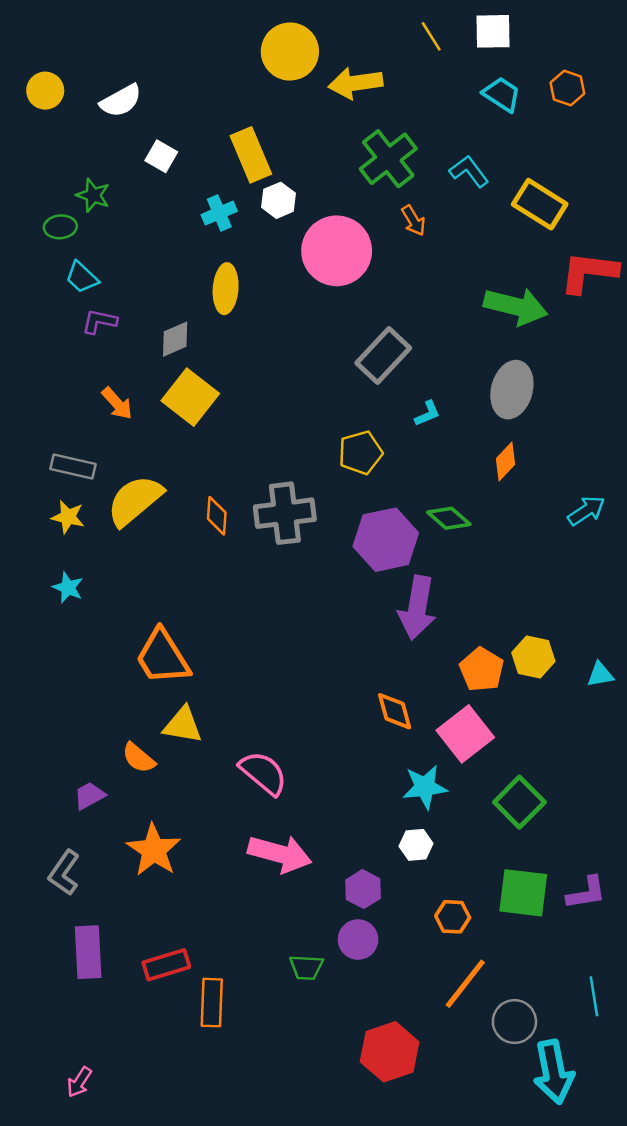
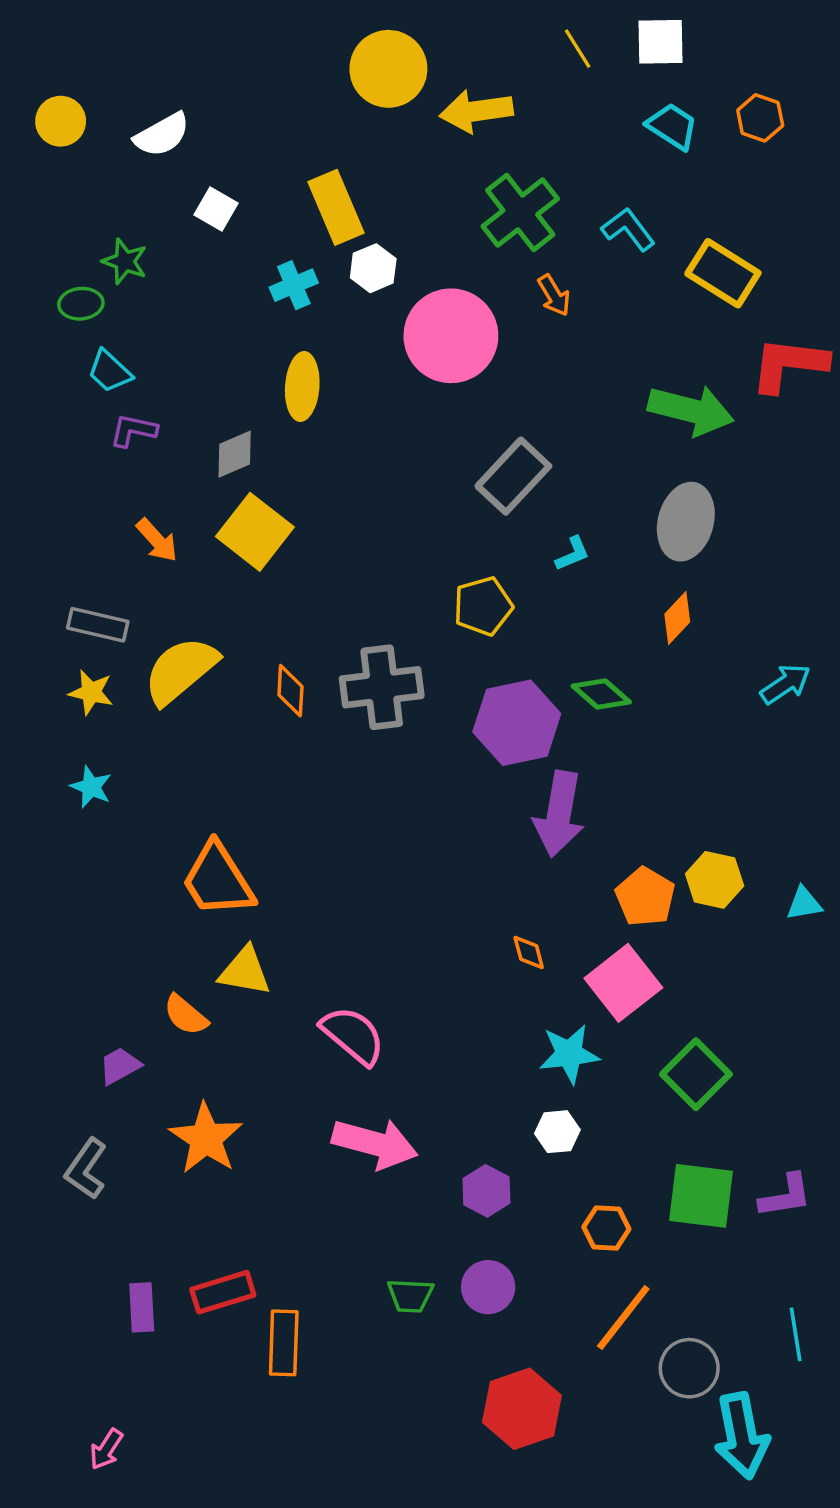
orange diamond: (395, 711) -> (529, 953), size x0.7
purple circle: (358, 940) -> (488, 1287), moved
purple rectangle: (88, 952) -> (142, 1307), moved, size x0.7

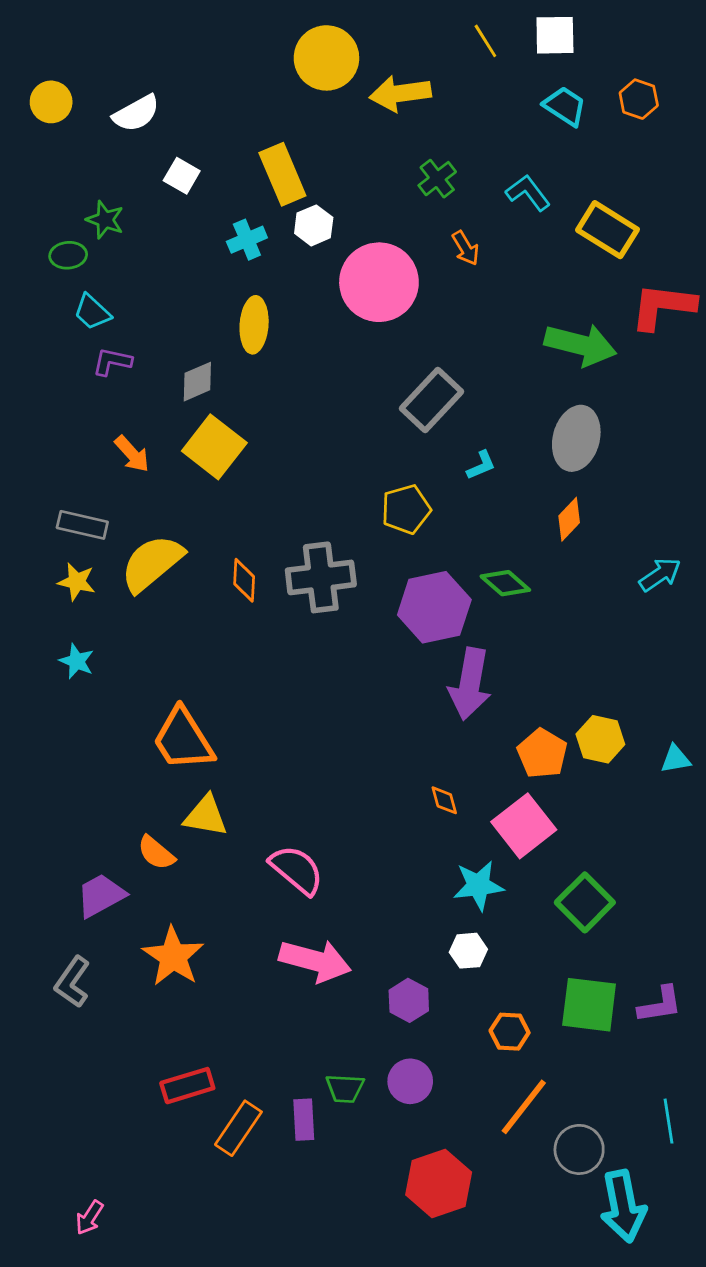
green cross: (520, 212) -> (437, 179), size x0.6
purple trapezoid: (120, 1066) -> (101, 895), size x1.4
purple rectangle: (142, 1307) -> (304, 1120), moved
orange rectangle: (284, 1343) -> (238, 1128), turned 32

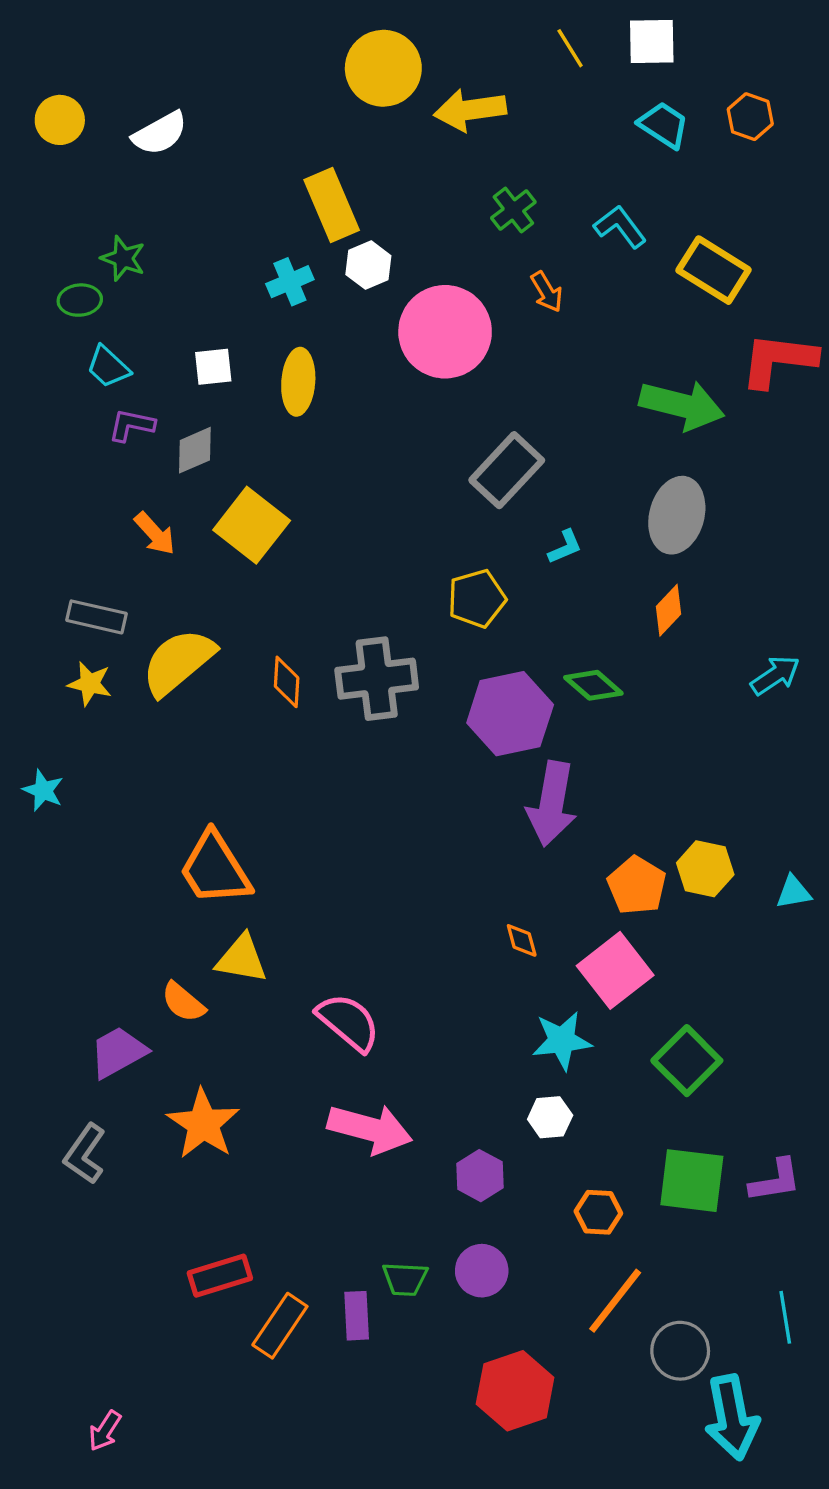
white square: (182, 176) -> (213, 367), moved, turned -36
gray diamond: (197, 382) -> (195, 450), moved
cyan star: (77, 661) -> (43, 790), moved

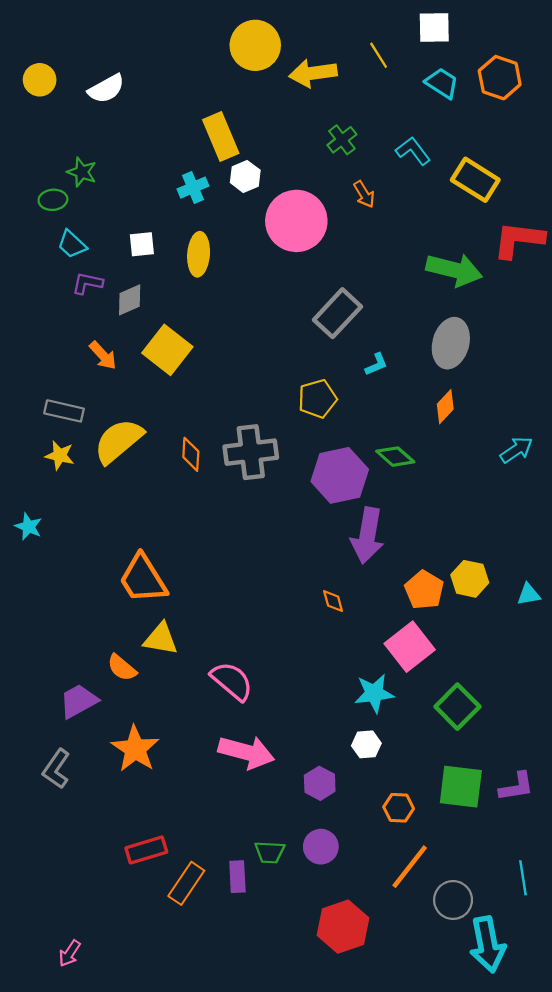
yellow line: (570, 48) -> (379, 55), moved
orange hexagon: (750, 117) -> (500, 78), size x1.4
orange diamond: (522, 940) -> (333, 601), moved

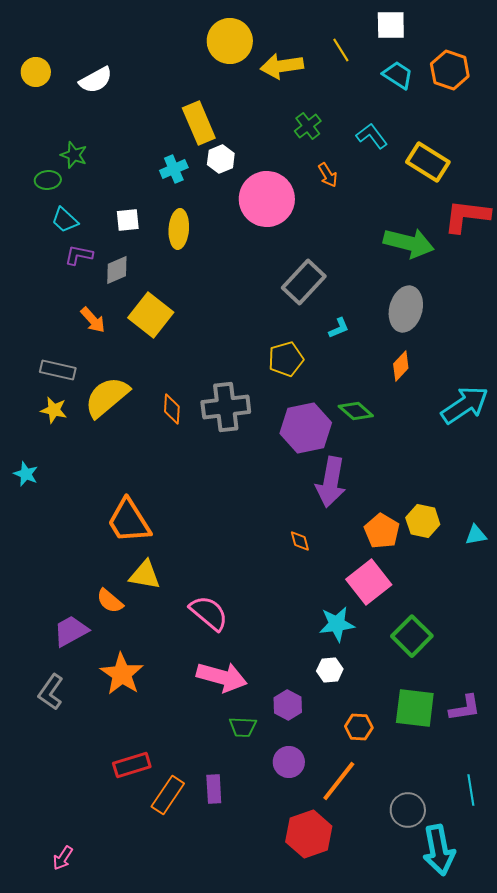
cyan arrow: (516, 450) -> (465, 405), size x1.6
green trapezoid: (270, 852) -> (243, 727), moved
orange line: (410, 867) -> (339, 781), moved

